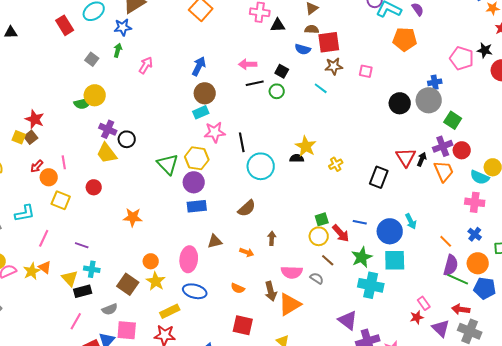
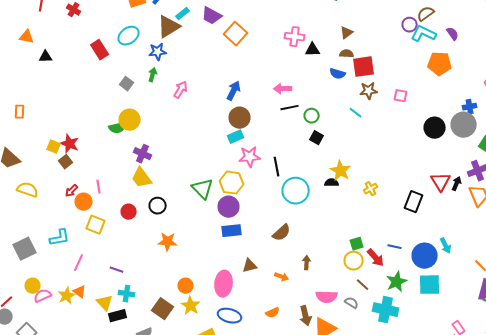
black square: (282, 71) -> (317, 138), moved
yellow square: (19, 137) -> (54, 147), moved
black circle: (127, 139) -> (158, 206), moved
cyan cross: (371, 285) -> (386, 310), moved
orange semicircle: (238, 288) -> (273, 313), turned -48

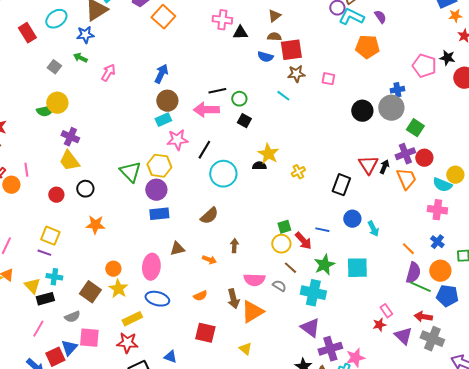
green arrow: (153, 75) -> (80, 58), turned -80
pink arrow: (283, 89) -> (206, 110), moved, size x1.4
black line: (277, 167) -> (204, 150), turned 42
yellow square: (96, 225) -> (50, 236), moved
blue circle: (425, 256) -> (352, 219), moved, size x0.7

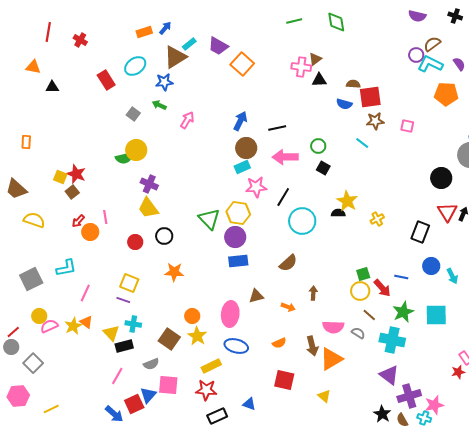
brown triangle: (274, 16) -> (315, 59), moved
black line: (217, 91) -> (277, 128), moved
black circle: (362, 111) -> (441, 178), moved

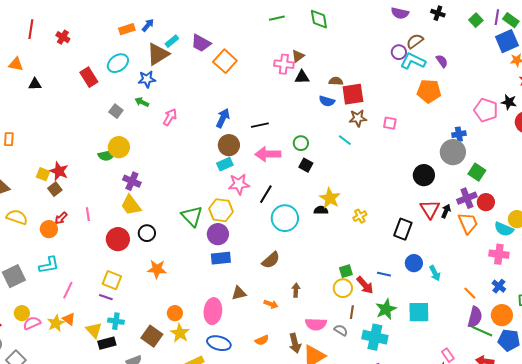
orange circle: (90, 232) -> (49, 229), moved
red circle: (135, 242) -> (118, 239), size x1.5
brown line: (369, 315) -> (352, 312), turned 56

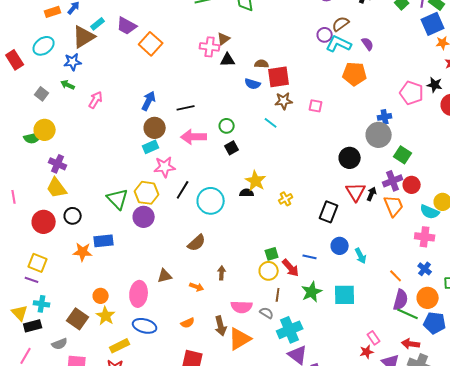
black square: (306, 165) -> (232, 148), turned 32
black line: (266, 194) -> (183, 190), moved
blue rectangle: (221, 258) -> (104, 241), moved
cyan cross: (375, 337) -> (290, 330), moved, turned -35

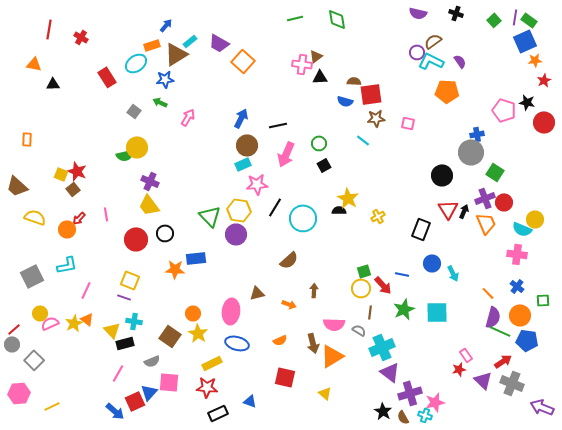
orange rectangle: (53, 12) -> (152, 45), moved
pink arrow: (194, 137) -> (286, 154), turned -65
red arrow: (411, 344) -> (503, 361), turned 138

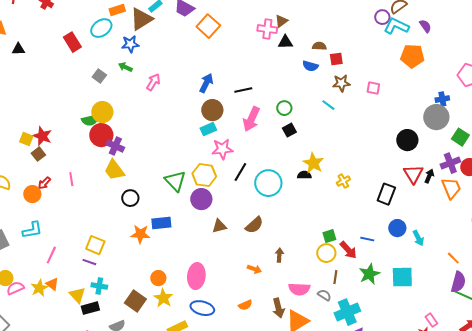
red square: (371, 94) -> (336, 59), size x0.6
red circle: (136, 239) -> (101, 135), moved
brown triangle: (257, 293) -> (219, 226), moved

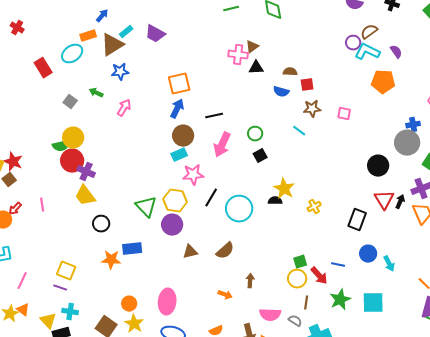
orange square: (208, 26) -> (179, 84), moved, turned 35
blue star: (130, 44) -> (120, 72), moved

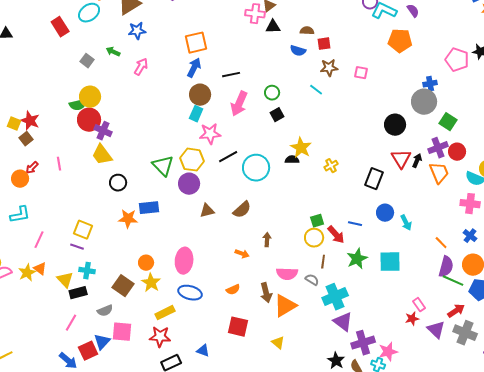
cyan rectangle: (179, 155) -> (196, 114), turned -42
black line: (211, 198) -> (228, 157), turned 30

